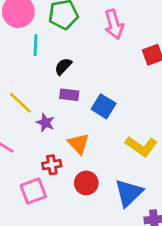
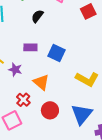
black semicircle: (63, 66) -> (37, 16), moved
red cross: (52, 165) -> (23, 100), turned -32

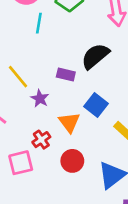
black semicircle: (37, 16) -> (95, 56), moved, size x1.6
blue square: (56, 53) -> (96, 105), moved

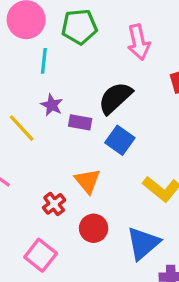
purple star: (40, 98) -> (52, 105), moved
blue square: (96, 105) -> (120, 140), moved
pink square: (21, 163) -> (41, 255), moved, turned -35

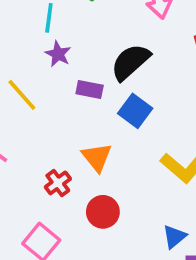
purple star: (52, 105) -> (58, 54), moved
blue triangle: (143, 243) -> (174, 237), moved, size x0.6

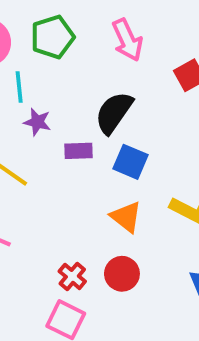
orange triangle: (97, 157) -> (126, 217), moved
red cross: (58, 183) -> (72, 276), moved

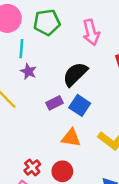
purple rectangle: (78, 151) -> (55, 103), moved, turned -35
orange triangle: (126, 217) -> (71, 138), turned -40

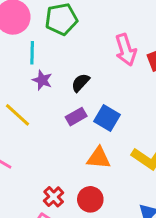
pink arrow: (91, 32) -> (126, 50), moved
black semicircle: (75, 74) -> (80, 83), moved, size x0.6

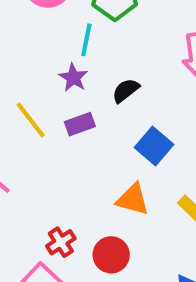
cyan line: (32, 53) -> (86, 40), moved
purple rectangle: (76, 117) -> (80, 124), moved

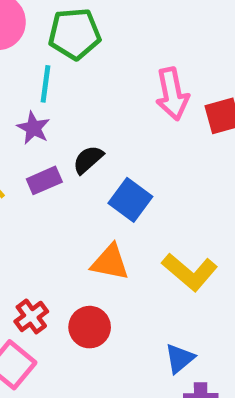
black semicircle: (126, 90) -> (88, 160), moved

